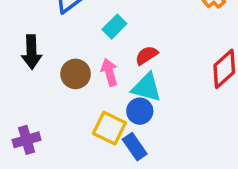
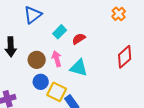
red semicircle: (147, 55) -> (79, 39), moved
blue circle: (140, 111) -> (41, 82), moved

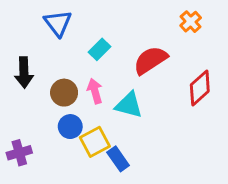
blue triangle: (33, 15) -> (58, 23), turned -30
red semicircle: (79, 39) -> (150, 60), moved, size x1.6
yellow square: (57, 92) -> (95, 142), turned 36

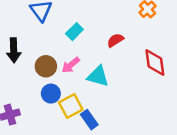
red semicircle: (150, 60) -> (115, 40), size x0.6
red diamond: (200, 88) -> (155, 63), turned -56
pink arrow: (95, 91) -> (71, 65), turned -114

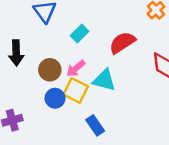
red semicircle: (115, 40) -> (122, 43), size x1.5
yellow square: (71, 106) -> (76, 90), moved, turned -35

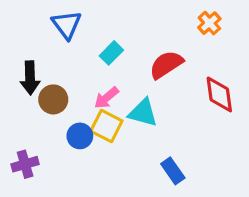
brown circle: (50, 70) -> (53, 99), moved
blue rectangle: (95, 125) -> (173, 171), moved

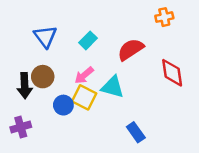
orange cross: (209, 23) -> (164, 17), turned 30
blue triangle: (67, 25) -> (45, 37), moved
black arrow: (30, 78) -> (25, 86), moved

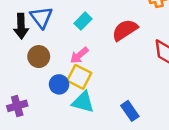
black arrow: (25, 86) -> (21, 26), moved
cyan triangle: (113, 87) -> (83, 102), moved

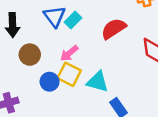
blue triangle: (41, 17) -> (54, 16), moved
cyan triangle: (83, 102) -> (98, 82), moved

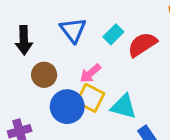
cyan rectangle: (73, 20) -> (113, 34), moved
blue circle: (49, 82) -> (67, 107), size x1.5

